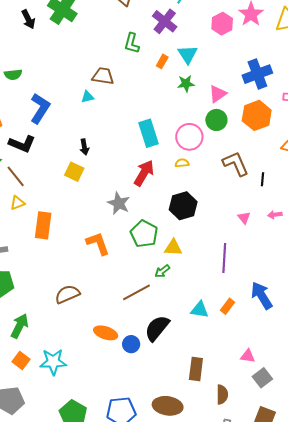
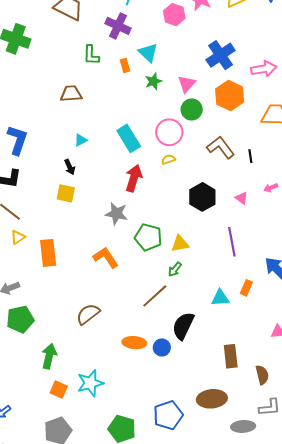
orange rectangle: (162, 61) -> (125, 65), turned -32
cyan triangle: (87, 97) -> (81, 140), moved
black hexagon: (183, 206) -> (202, 197), moved

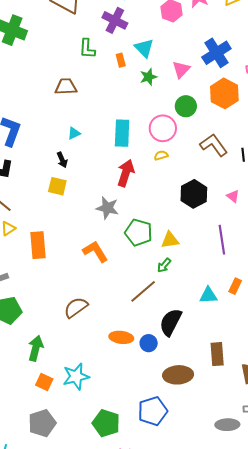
pink triangle: (187, 84) -> (181, 69), moved
cyan rectangle: (129, 138) -> (122, 133), turned 32
brown ellipse: (212, 399) -> (178, 375), moved

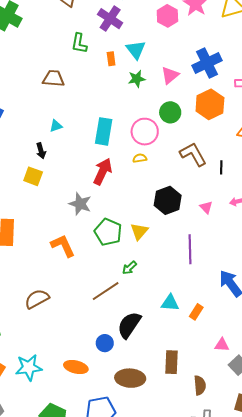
yellow triangle: (170, 240) -> (139, 231), moved, turned -48
orange rectangle: (235, 286) -> (196, 312), moved
orange ellipse: (121, 337) -> (76, 367), moved

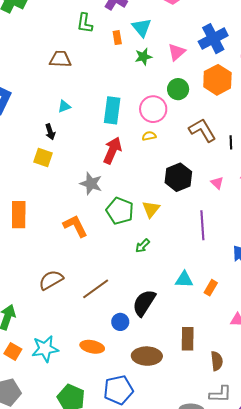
brown line: (106, 291) -> (96, 289), moved

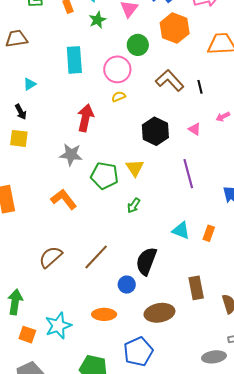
cyan rectangle: (112, 110) -> (74, 60), moved
cyan triangle: (184, 280) -> (181, 230), turned 30

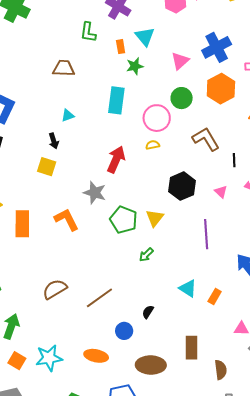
green star: (97, 20) -> (135, 66), moved
black line: (200, 87) -> (234, 160), moved
orange L-shape: (64, 199) -> (67, 220), moved
black semicircle: (146, 261) -> (148, 312), size x0.5

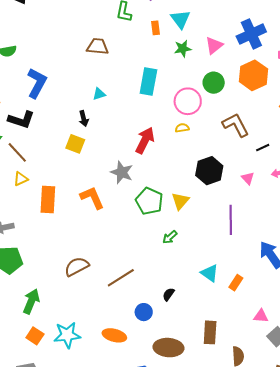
green star: (135, 66) -> (183, 49), moved
black line: (234, 160) -> (263, 148), turned 64

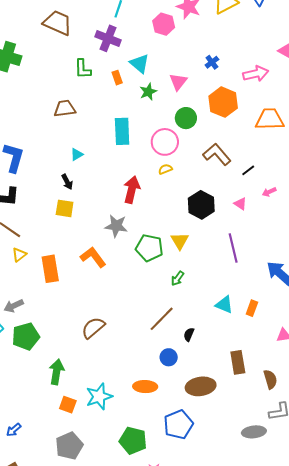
blue cross: (251, 34) -> (212, 62), size x0.5
brown line: (121, 278) -> (162, 319), moved

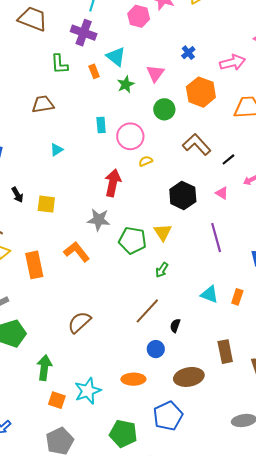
cyan rectangle: (122, 131) -> (101, 125), size x0.6
pink circle: (165, 142) -> (130, 136), moved
black arrow: (67, 182) -> (17, 195), moved

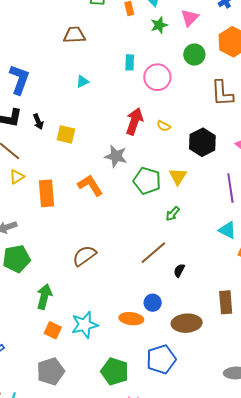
brown L-shape: (197, 144) -> (222, 93), turned -148
yellow semicircle: (146, 161) -> (164, 126), moved, turned -136
cyan triangle: (210, 294) -> (227, 230), moved
blue circle: (156, 349) -> (153, 303), moved

